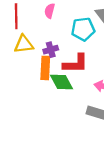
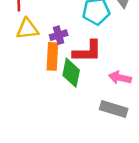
green diamond: (61, 82) -> (71, 73), turned 40

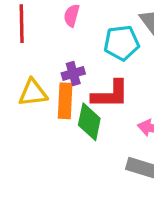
yellow triangle: (27, 29) -> (33, 93), moved

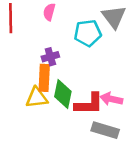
yellow triangle: (33, 93) -> (37, 98), moved
red L-shape: (110, 94) -> (89, 104), moved

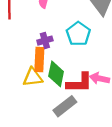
cyan pentagon: (88, 33) -> (78, 34), moved, turned -30
gray rectangle: (105, 130) -> (65, 106), moved, turned -55

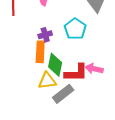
yellow triangle: (33, 77) -> (47, 81), moved

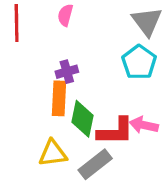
cyan pentagon: (75, 29) -> (139, 62), moved
yellow triangle: (47, 81) -> (53, 153), moved

